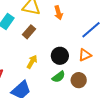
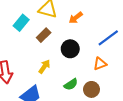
orange arrow: (58, 13) -> (76, 18), turned 64
black circle: (60, 56) -> (70, 49), moved

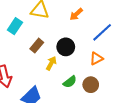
orange arrow: (76, 18) -> (76, 14), moved
brown rectangle: (44, 35) -> (37, 46), moved
yellow arrow: (44, 67) -> (51, 63), moved

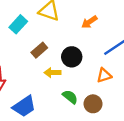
yellow arrow: (51, 63) -> (52, 73), turned -128
green semicircle: (70, 82) -> (70, 97), turned -112

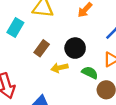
green semicircle: (70, 97) -> (90, 73), moved

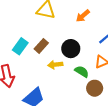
cyan rectangle: (15, 27) -> (20, 46), moved

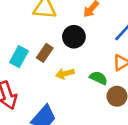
black circle: (71, 49) -> (74, 37), moved

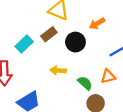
brown rectangle: (45, 53) -> (49, 34), moved

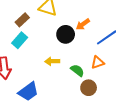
orange arrow: (97, 24) -> (83, 24), moved
brown rectangle: (49, 34) -> (22, 20), moved

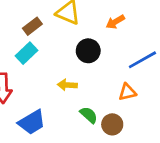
orange arrow: (83, 24) -> (115, 22), moved
green semicircle: (77, 70) -> (89, 115), moved

